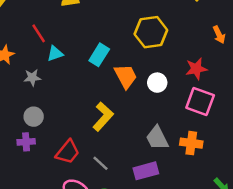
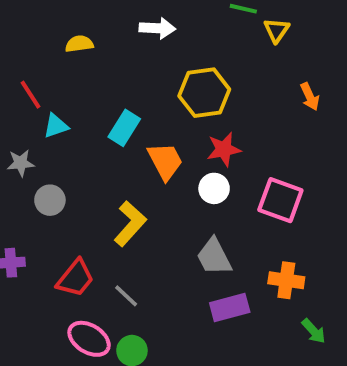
red star: (196, 69) -> (224, 149), moved
white circle: (157, 83) -> (214, 188), moved
gray circle: (34, 117) -> (50, 200), moved
orange cross: (191, 143) -> (286, 280), moved
purple rectangle: (146, 171) -> (230, 308), moved

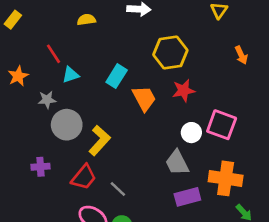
white circle: (214, 188) -> (191, 133), moved
gray circle: (50, 200) -> (67, 125), size x1.5
yellow L-shape: (130, 224) -> (100, 140), moved
orange cross: (286, 280) -> (226, 178), size x1.4

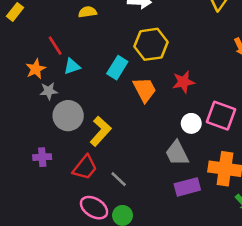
yellow hexagon: (170, 52) -> (151, 44), moved
orange star: (18, 76) -> (36, 69), moved

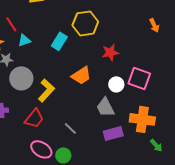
orange trapezoid: (145, 90) -> (81, 75), moved, turned 85
gray line: (119, 179) -> (70, 128), moved

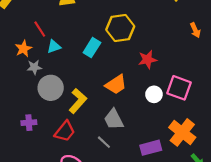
gray trapezoid: (105, 107) -> (114, 119), moved
orange cross: (142, 119) -> (182, 132), turned 30

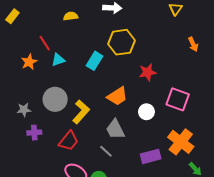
gray star: (34, 67) -> (24, 110), moved
white circle: (154, 94) -> (146, 112), moved

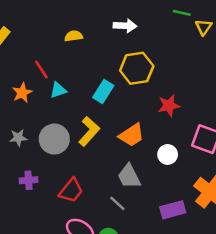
gray star: (24, 110) -> (18, 138), moved
yellow L-shape: (81, 112) -> (89, 131), moved

